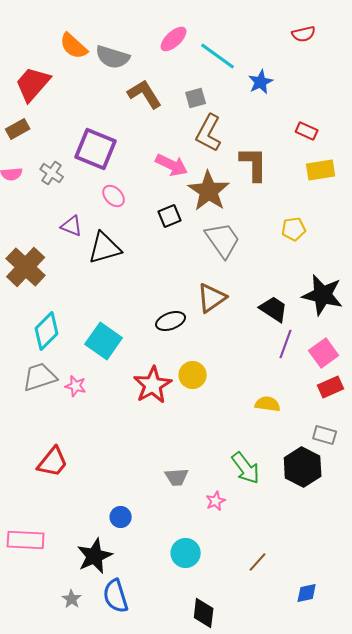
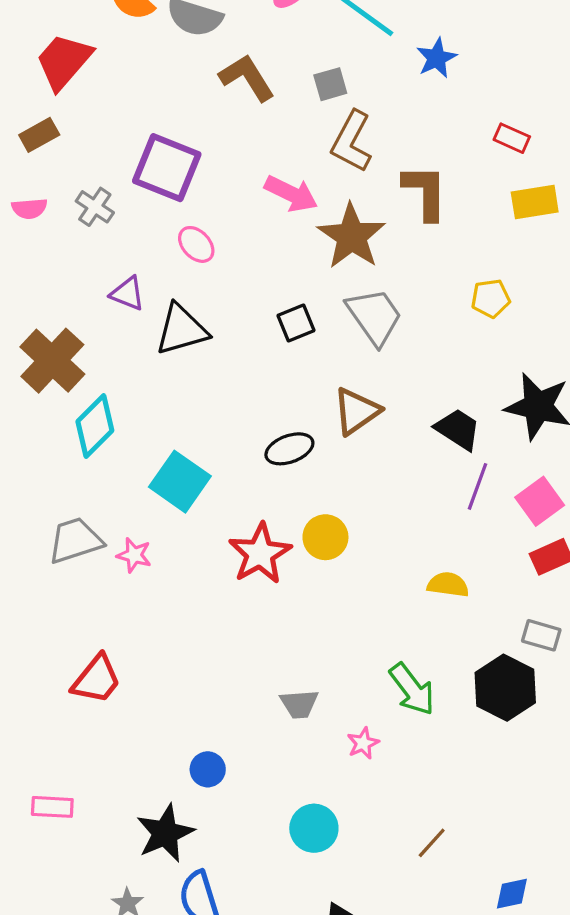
black square: (170, 216) -> (296, 323), moved
cyan diamond: (47, 331) -> (95, 426), moved
pink rectangle: (26, 540) -> (52, 807), size x0.7

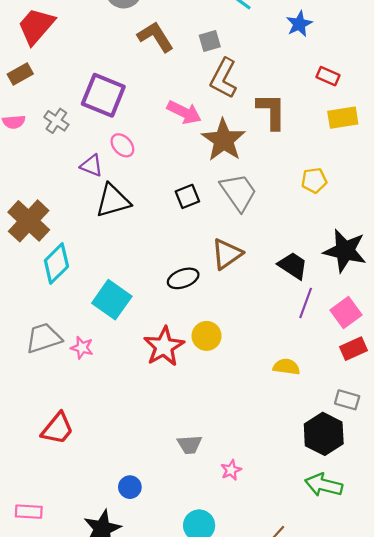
blue star: (437, 58) -> (299, 24), moved
purple triangle: (128, 294) -> (92, 166), moved
green arrow: (412, 689) -> (324, 485), moved, turned 141

